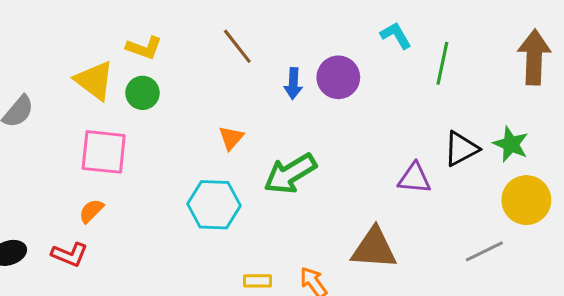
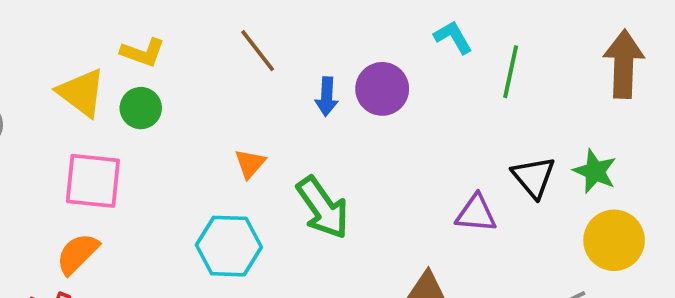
black triangle: (461, 149) -> (534, 177), turned -42
green arrow: (290, 174) -> (323, 208), turned -94
orange semicircle: (91, 211) -> (77, 254), size x1.4

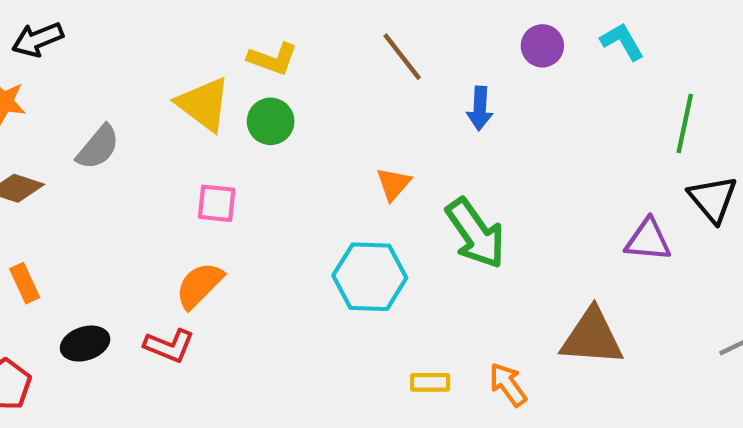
green line: (511, 72) -> (685, 124), moved
purple circle: (382, 89) -> (542, 46), moved, size x0.7
pink square: (93, 181) -> (217, 203), size x0.6

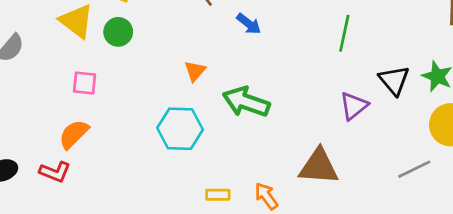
blue arrow: (480, 108) -> (249, 24), turned -55
green line: (685, 124) -> (344, 33), moved
green arrow: (475, 234) -> (246, 102), turned 144
purple triangle: (648, 240) -> (354, 106), turned -44

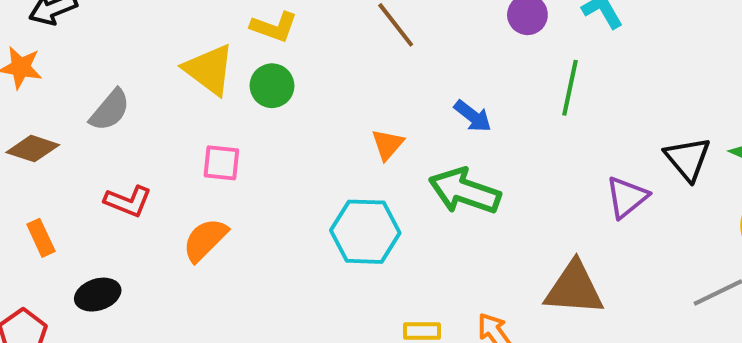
blue arrow: (249, 24) -> (473, 116), moved
green line: (344, 33) -> (570, 88), moved
red L-shape: (55, 172) -> (128, 201), moved

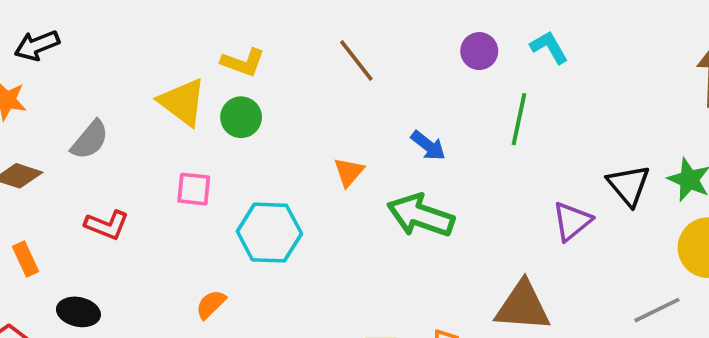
cyan hexagon: (365, 232) -> (269, 233), moved
orange semicircle: (205, 240) -> (211, 304), moved, size x0.7
black ellipse: (98, 295) -> (78, 312), turned 30

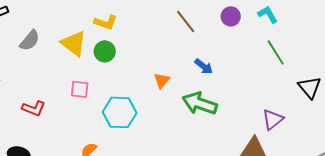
brown line: (356, 61) -> (186, 21), moved
green line: (519, 119) -> (276, 52), moved, turned -44
gray semicircle: (90, 140) -> (30, 40), moved
purple triangle: (572, 221) -> (273, 119), moved

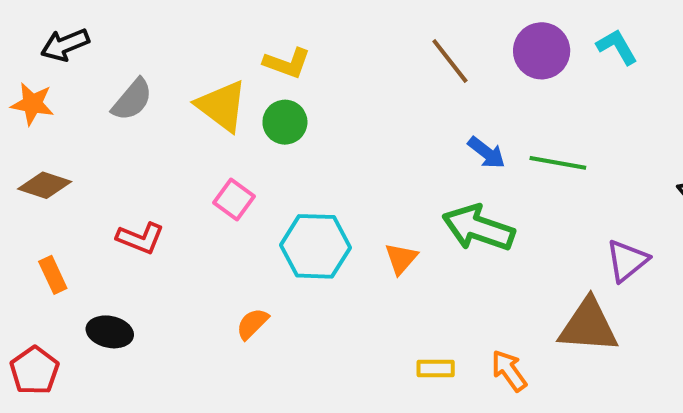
purple circle: (231, 16) -> (542, 51), size x1.4
green line: (276, 52) -> (558, 163), moved, turned -48
orange triangle: (162, 80) -> (401, 259), moved
pink square: (80, 89) -> (234, 200), turned 30

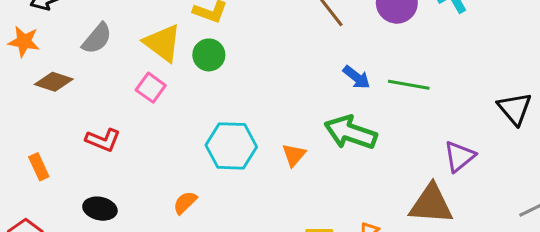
brown diamond: (45, 185) -> (54, 82), moved
pink square: (234, 200) -> (151, 88), moved
black ellipse: (110, 332) -> (100, 209), moved

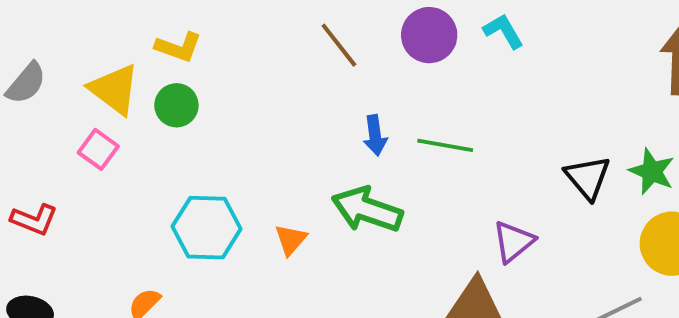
blue arrow: (357, 77) -> (375, 135), turned 44

